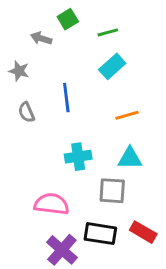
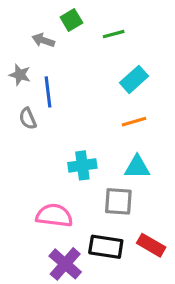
cyan rectangle: (112, 66) -> (134, 79), moved
blue line: (66, 98) -> (48, 92), moved

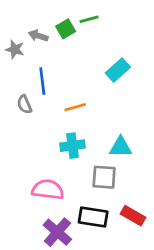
green square: (71, 20) -> (66, 29), moved
green line: (114, 34) -> (89, 19), moved
gray star: (20, 75) -> (15, 49), moved
orange line: (134, 122) -> (75, 107), moved

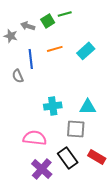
orange line: (75, 107) -> (55, 49), moved
black rectangle: (93, 217) -> (68, 158), turned 45

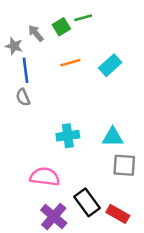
gray arrow: (28, 26) -> (36, 33), turned 32
blue line: (31, 59) -> (26, 70), moved
gray square: (76, 129) -> (124, 165), moved
red rectangle: (97, 157) -> (118, 214), moved

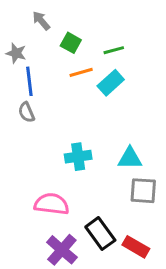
green line: (83, 18) -> (114, 50), moved
green square: (61, 27) -> (71, 43), moved, turned -30
gray arrow: (36, 33) -> (41, 21), moved
cyan rectangle: (110, 65) -> (111, 83), moved

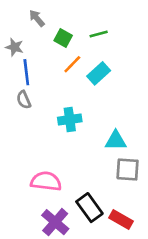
green line: (114, 50) -> (99, 34), moved
orange line: (81, 72) -> (72, 64), turned -30
cyan cross: (78, 157) -> (70, 119), moved

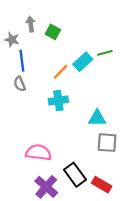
gray arrow: (37, 18) -> (31, 24), moved, turned 32
green line: (99, 34) -> (105, 53), moved
orange line: (72, 64) -> (61, 72), moved

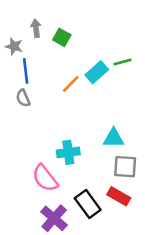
cyan cross: (58, 100) -> (68, 152), moved
pink semicircle: (38, 153) -> (45, 178), turned -135
red rectangle: (102, 185) -> (119, 196), moved

